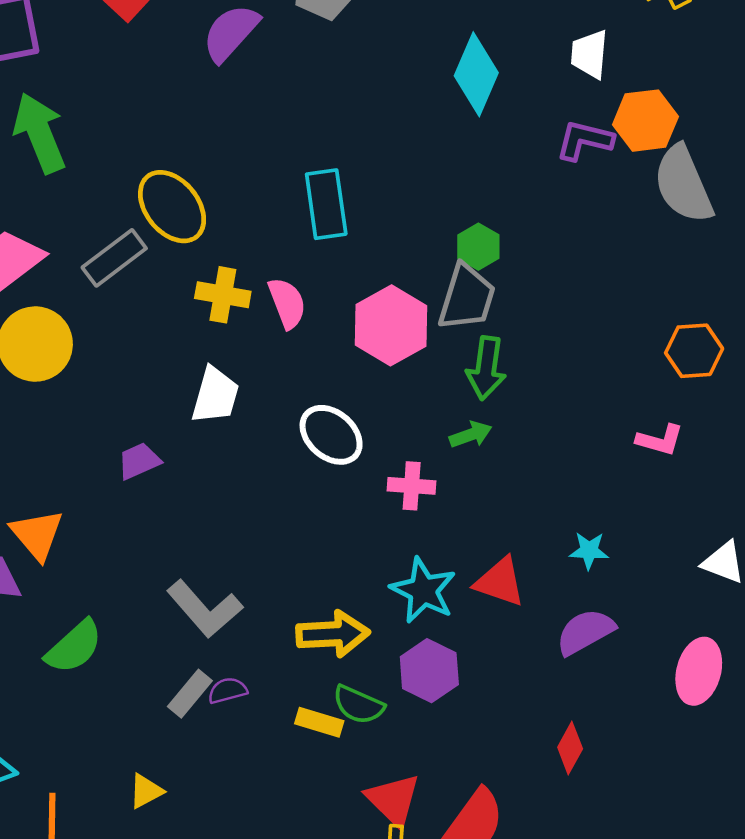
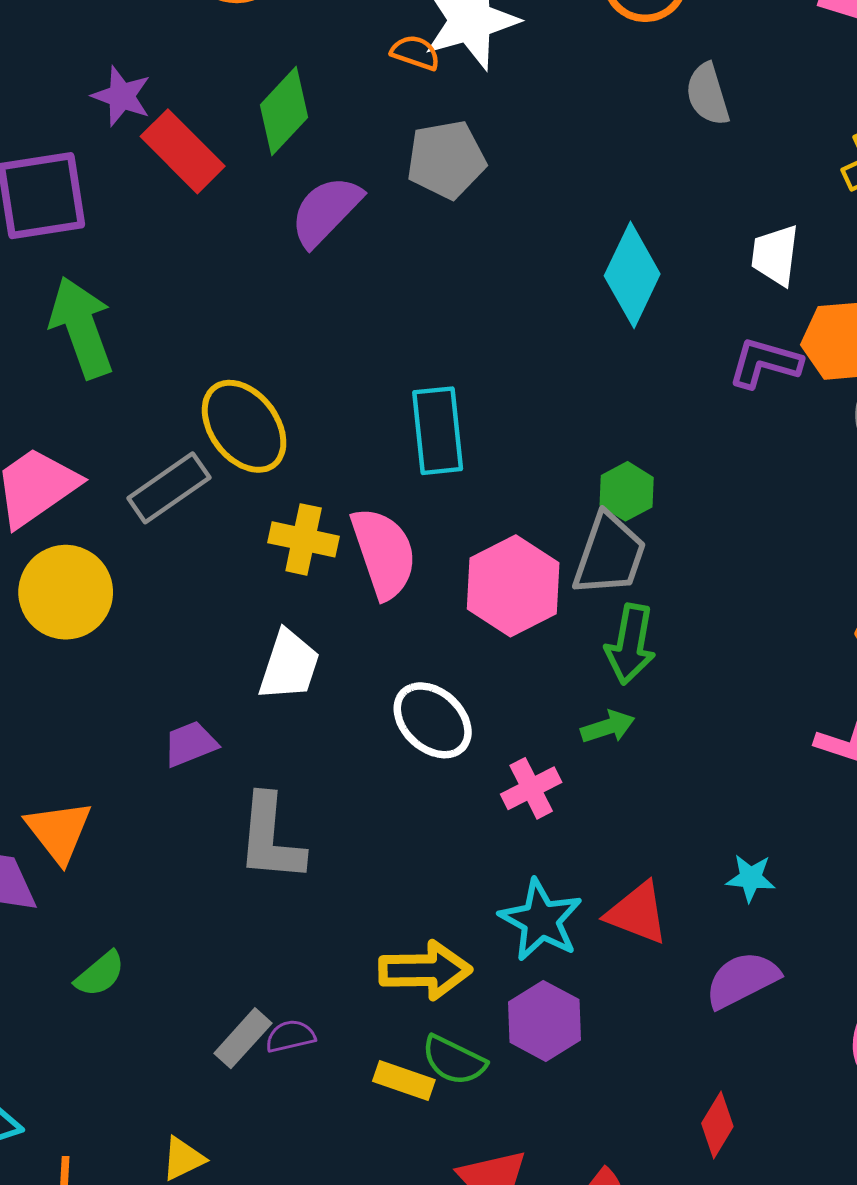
pink semicircle: (287, 303) -> (384, 553), size x1.4
pink cross: (412, 486) -> (531, 788), turned -33
gray L-shape: (205, 609) -> (271, 838), moved, turned 44
green semicircle: (74, 647) -> (100, 974), size x0.7

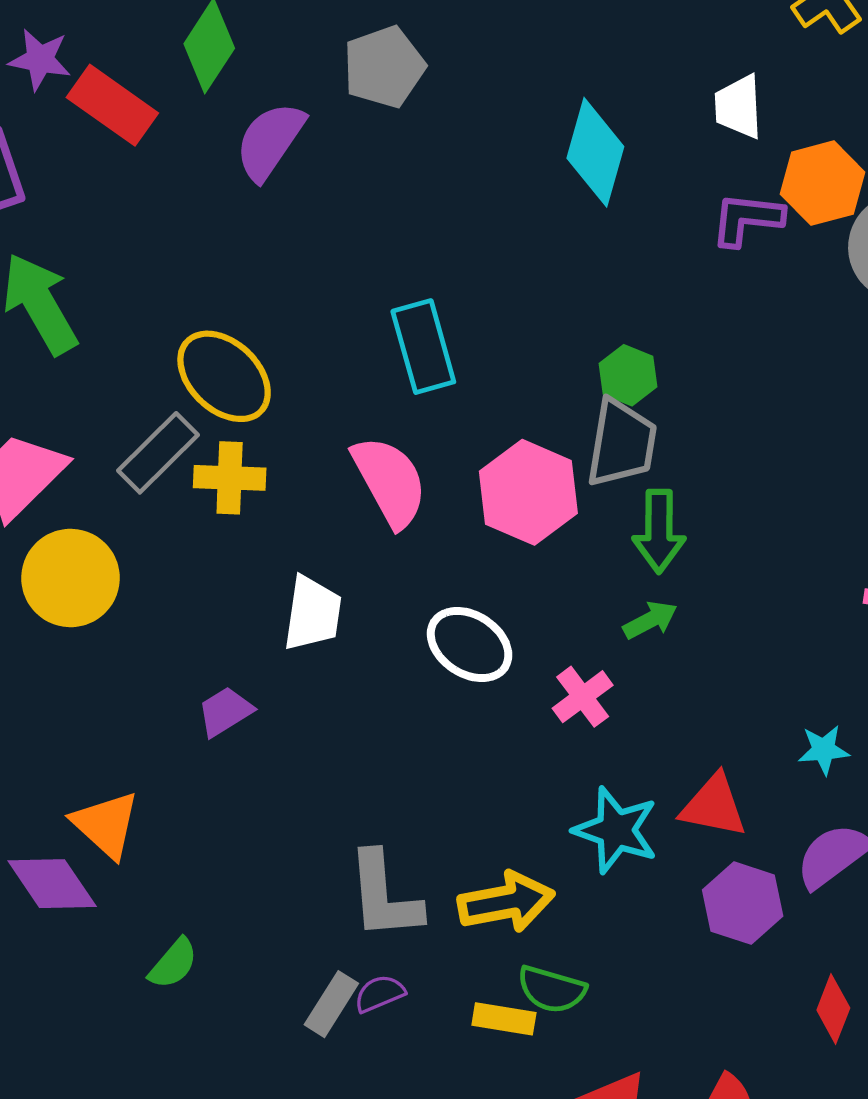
yellow cross: (304, 539) -> (230, 478), moved
gray L-shape: (271, 838) -> (384, 896), moved
purple hexagon: (545, 1021) -> (743, 903), moved

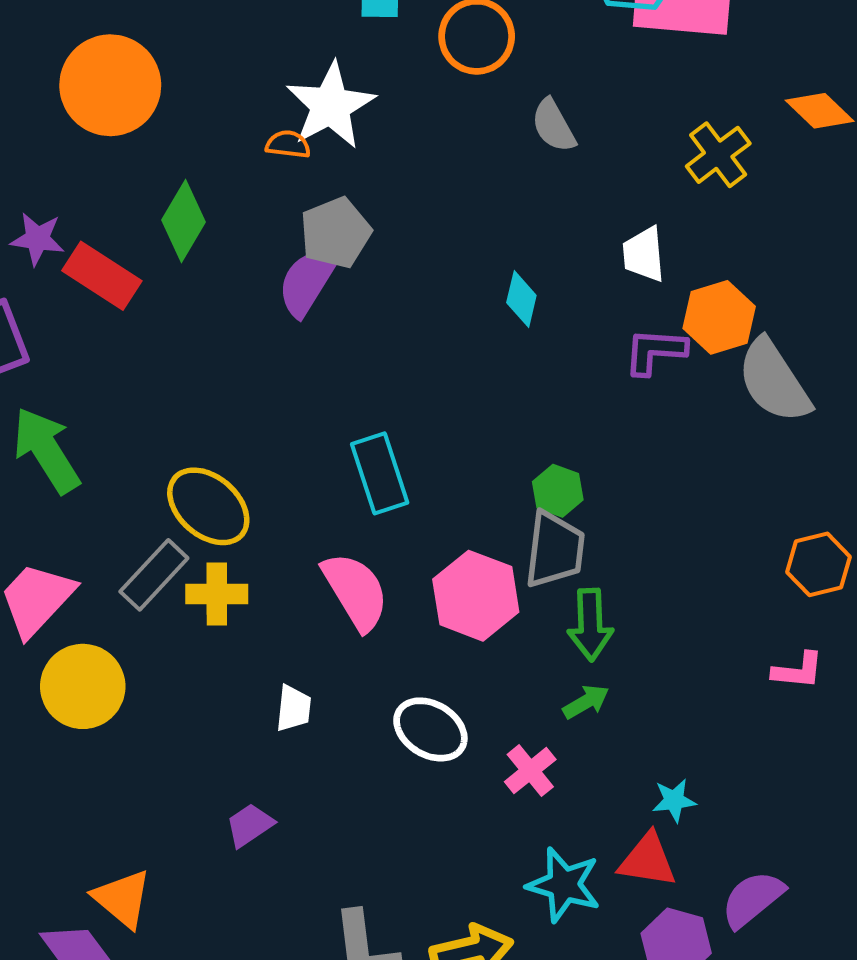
purple semicircle: (270, 141) -> (307, 282), moved
cyan diamond: (595, 152) -> (521, 299), size x0.6
white trapezoid: (313, 613) -> (294, 708), size x0.7
purple trapezoid: (225, 712) -> (250, 825), moved
cyan star: (824, 750) -> (674, 800), moved

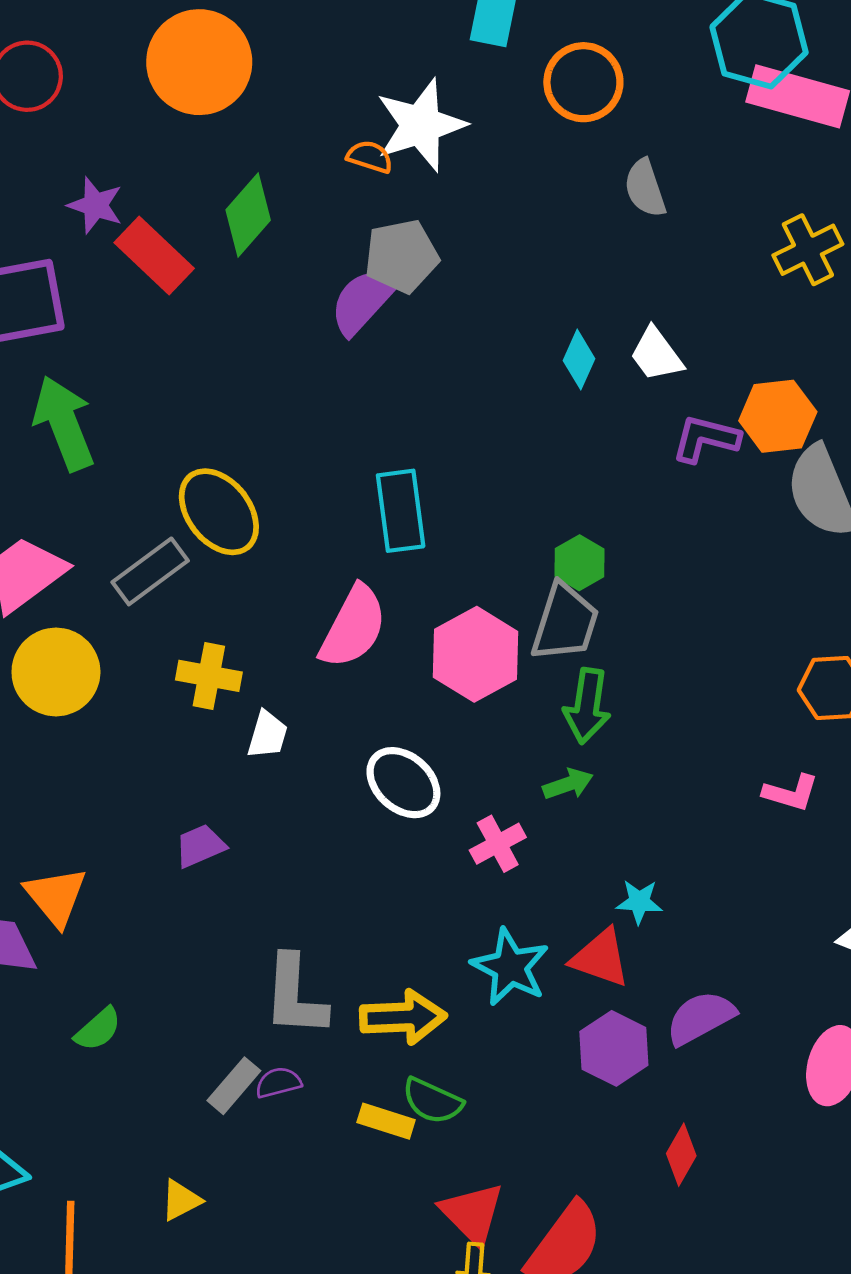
white trapezoid: (644, 254) -> (656, 354), moved, turned -42
pink semicircle: (355, 591) -> (353, 627), turned 48
yellow cross: (217, 594) -> (209, 676), moved

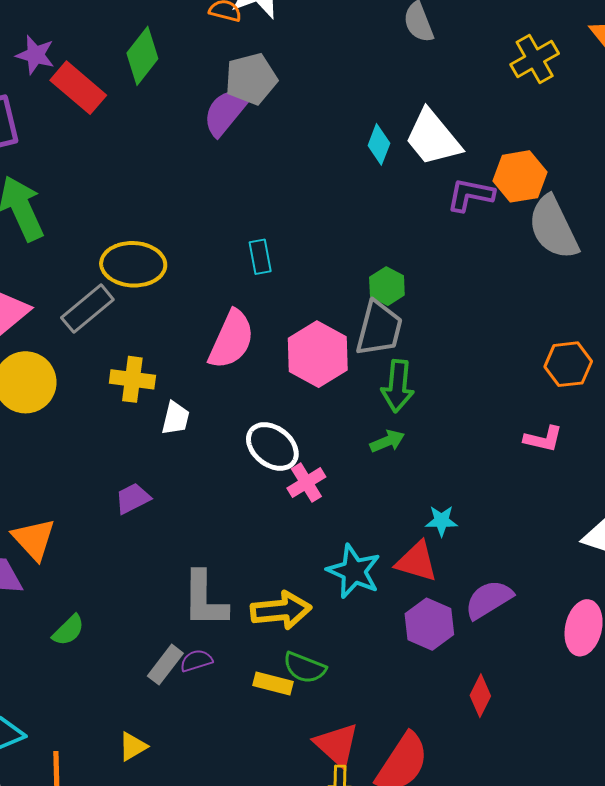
white trapezoid: (656, 354) -> (433, 138), size x1.5
cyan rectangle: (401, 511) -> (260, 257), size x0.6
yellow ellipse: (219, 512) -> (133, 264), turned -46
pink cross: (498, 844) -> (306, 483), moved

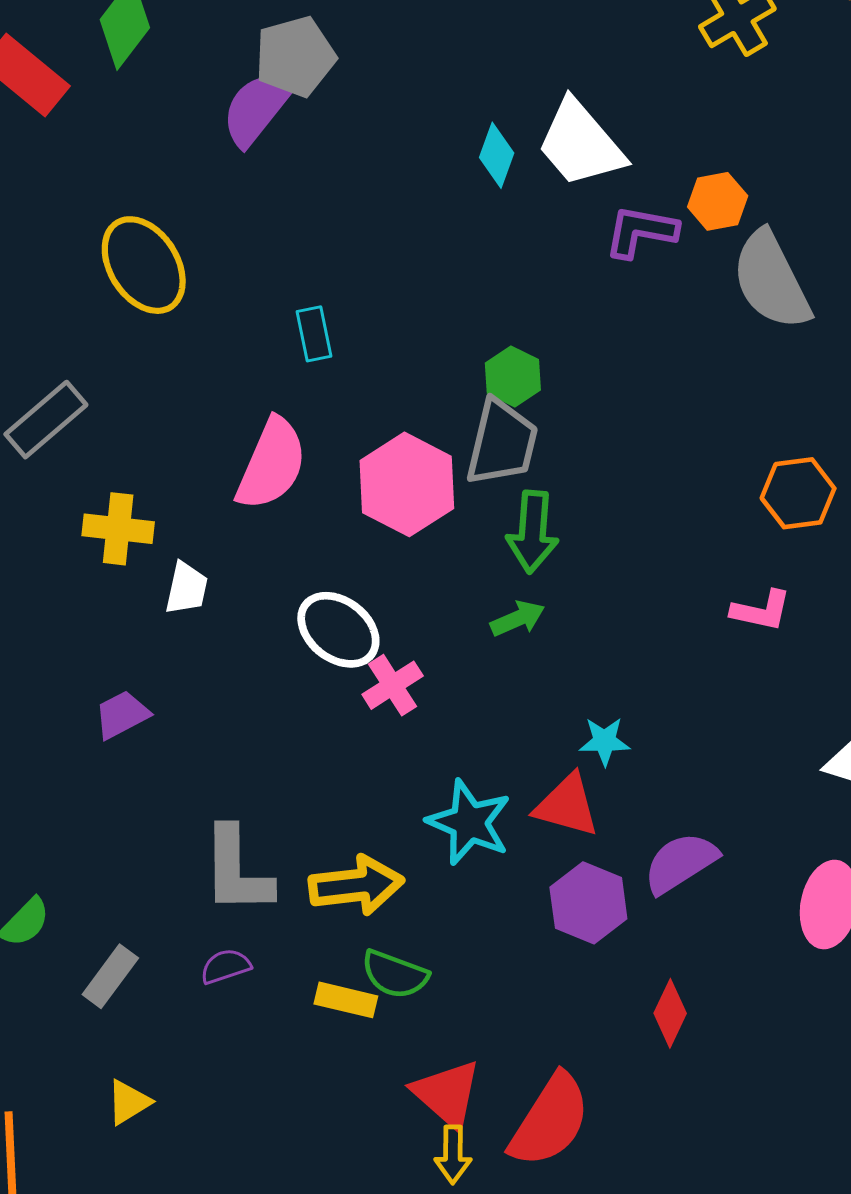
orange hexagon: (520, 176) -> (718, 201), size x0.7
yellow ellipse: (133, 264) -> (144, 265), moved, turned 56
gray rectangle: (165, 665) -> (110, 976), moved

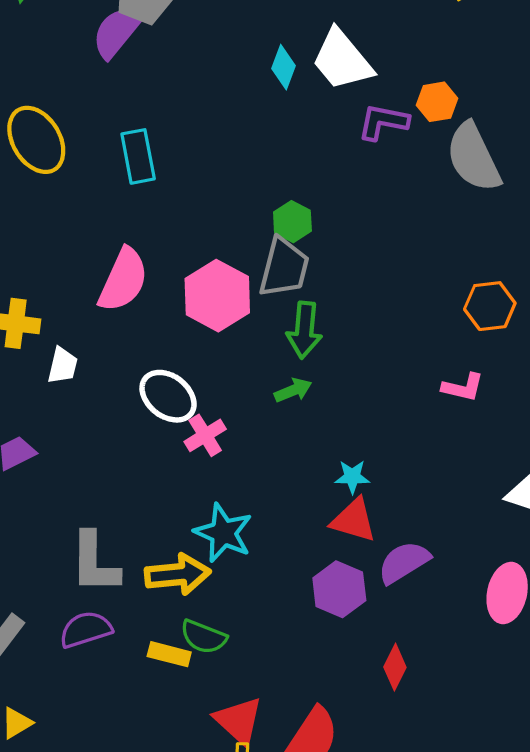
cyan rectangle: (314, 334) -> (138, 156), moved, size x1.4
red triangle: (567, 805) -> (354, 520), moved
cyan star: (469, 822) -> (223, 533), moved
purple semicircle: (226, 966) -> (86, 629), size x1.5

